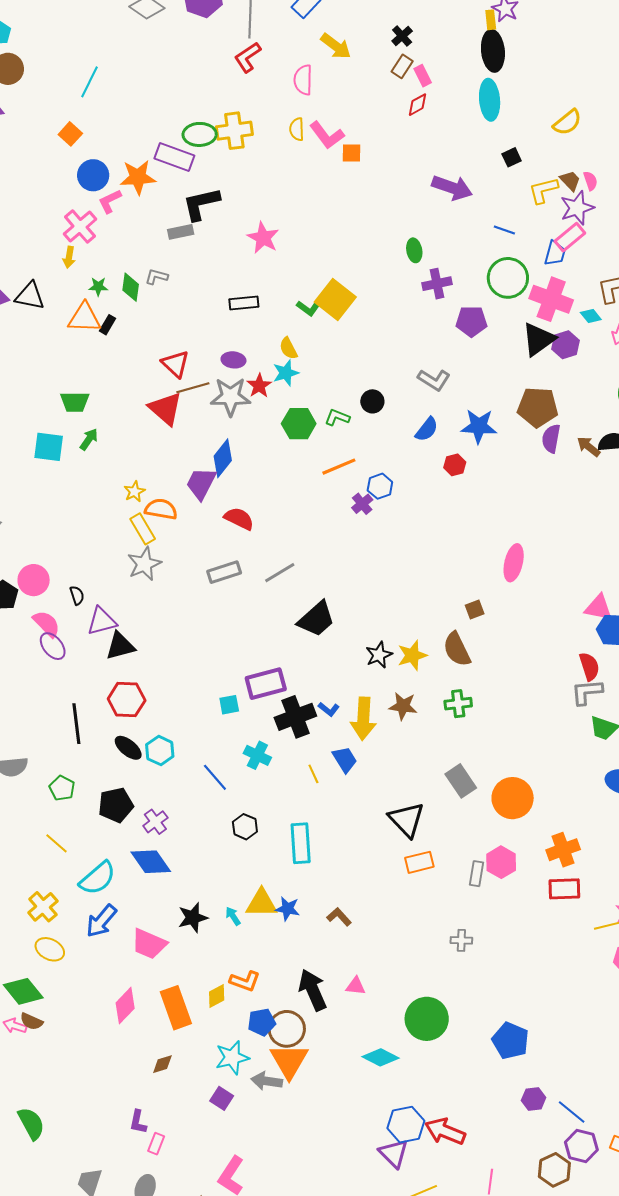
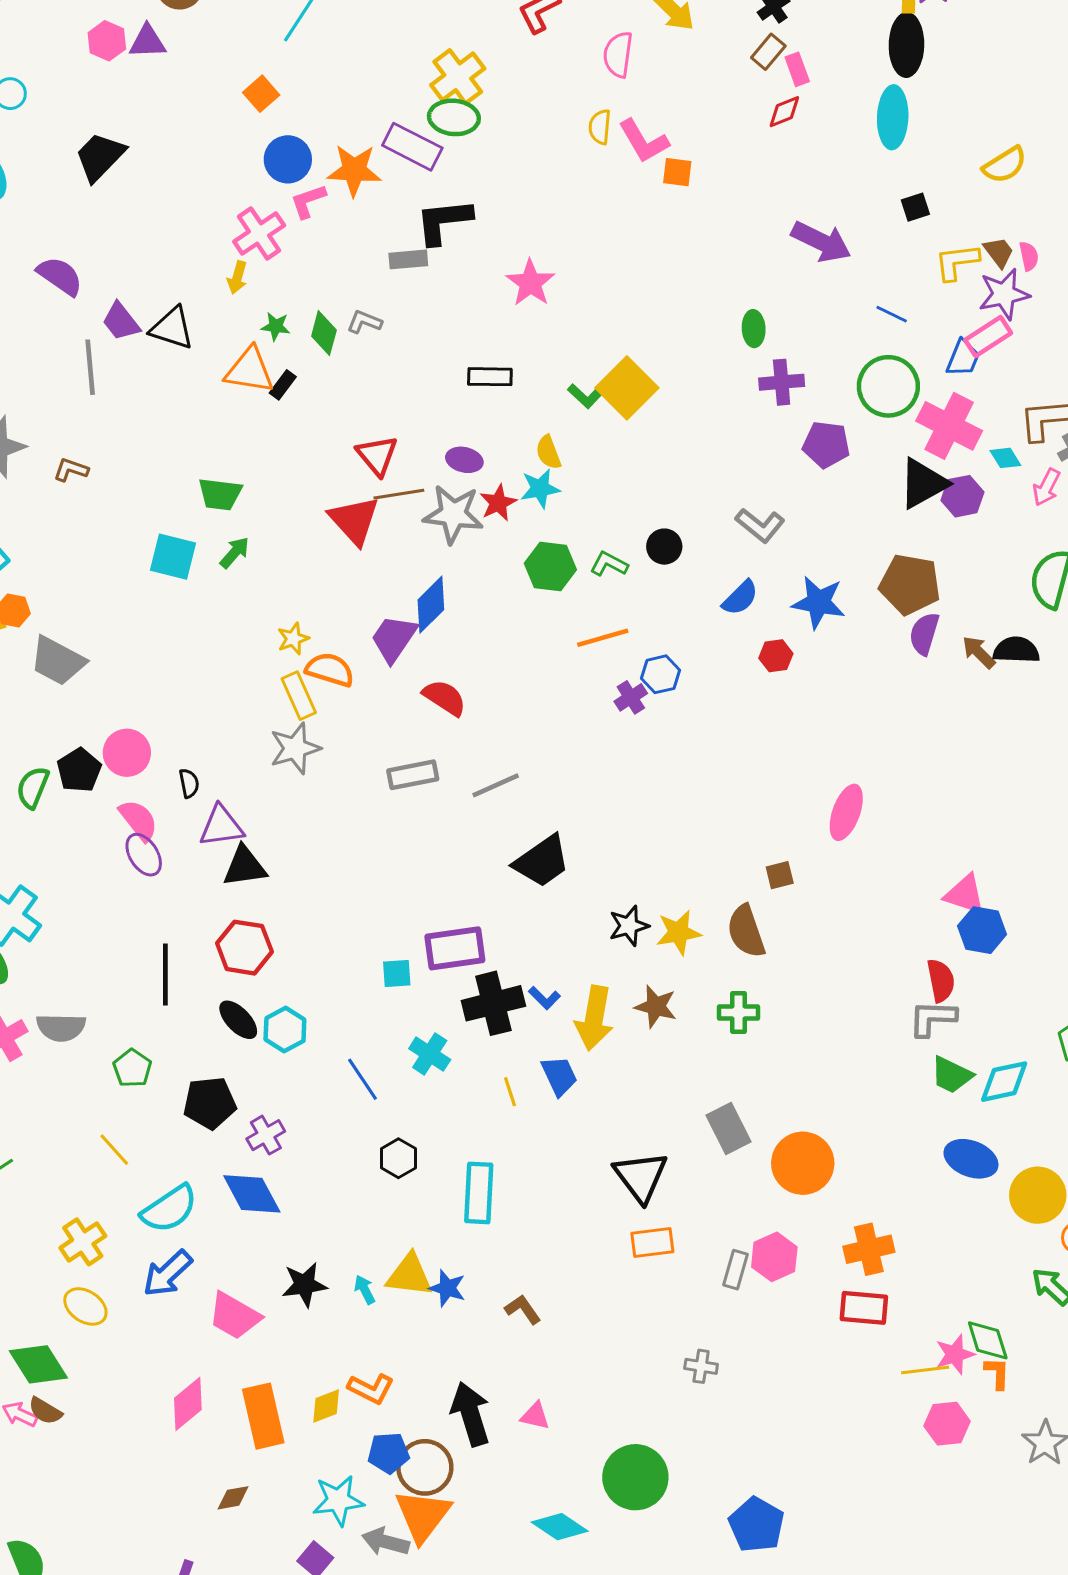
yellow cross: (234, 131) -> (458, 77), moved, turned -36

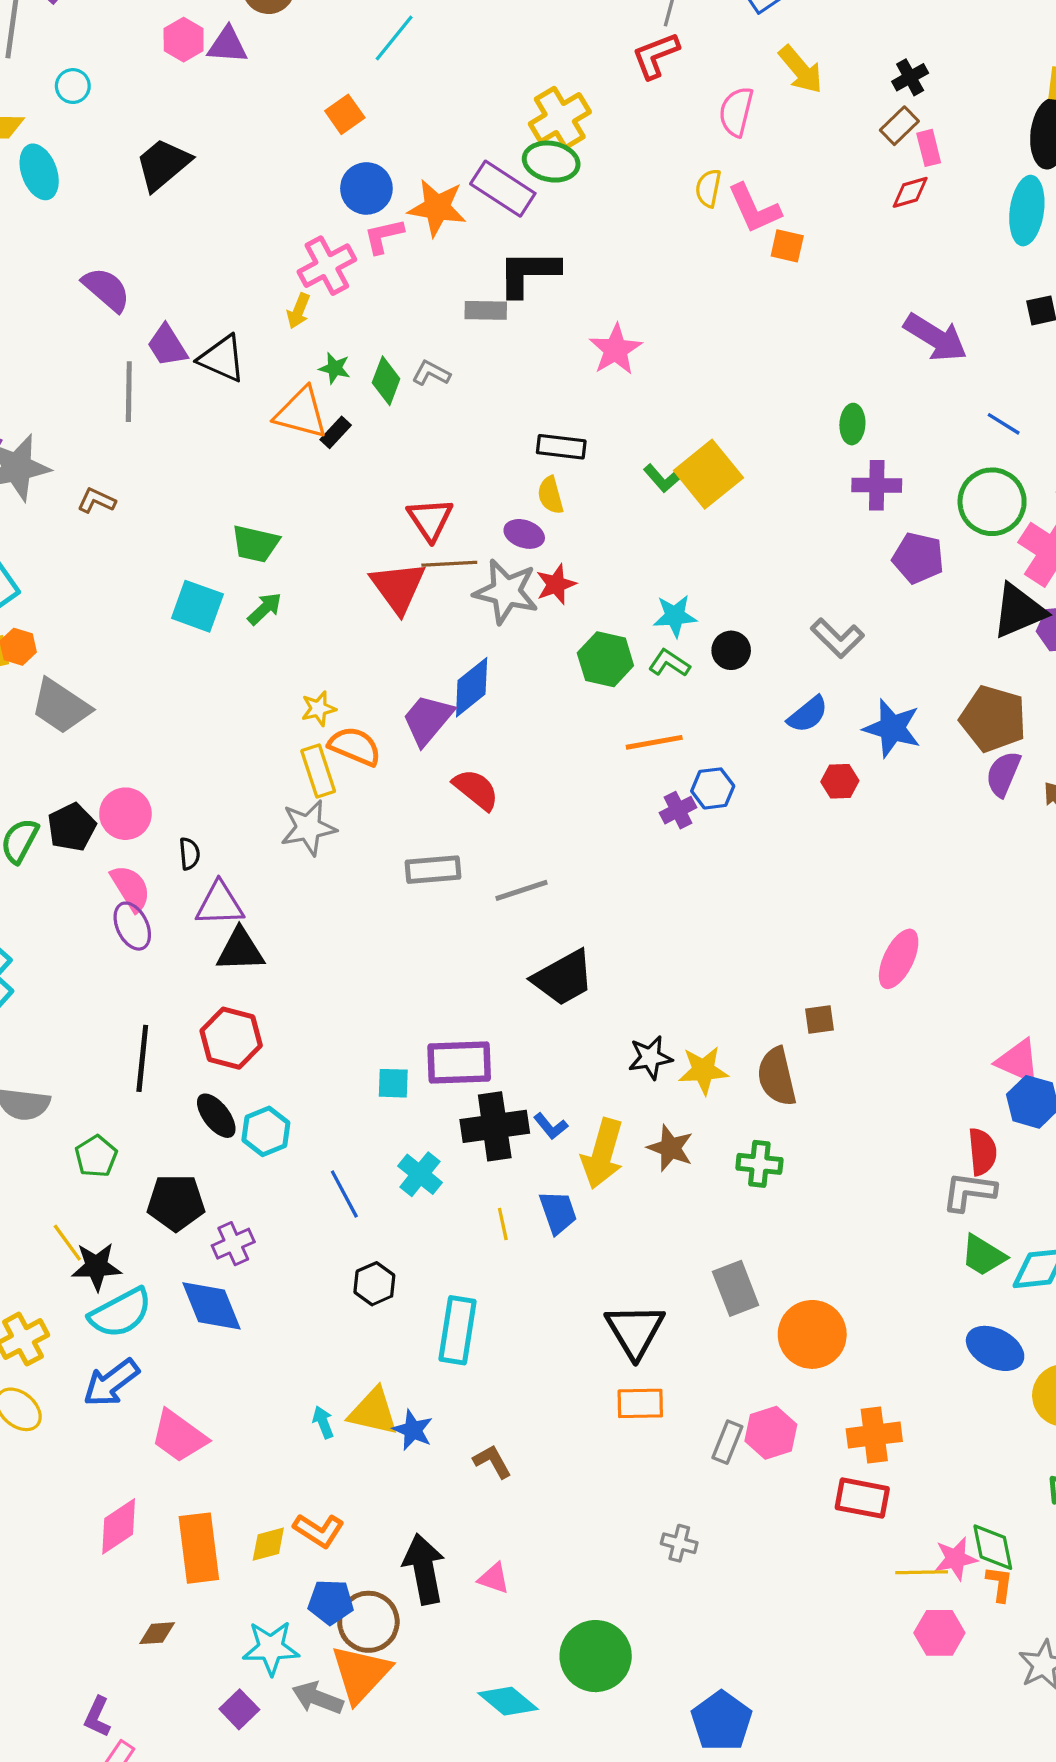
yellow semicircle: (548, 452) -> (550, 495), moved
cyan star: (540, 489) -> (675, 616), moved
black star: (304, 1285) -> (97, 1266), moved

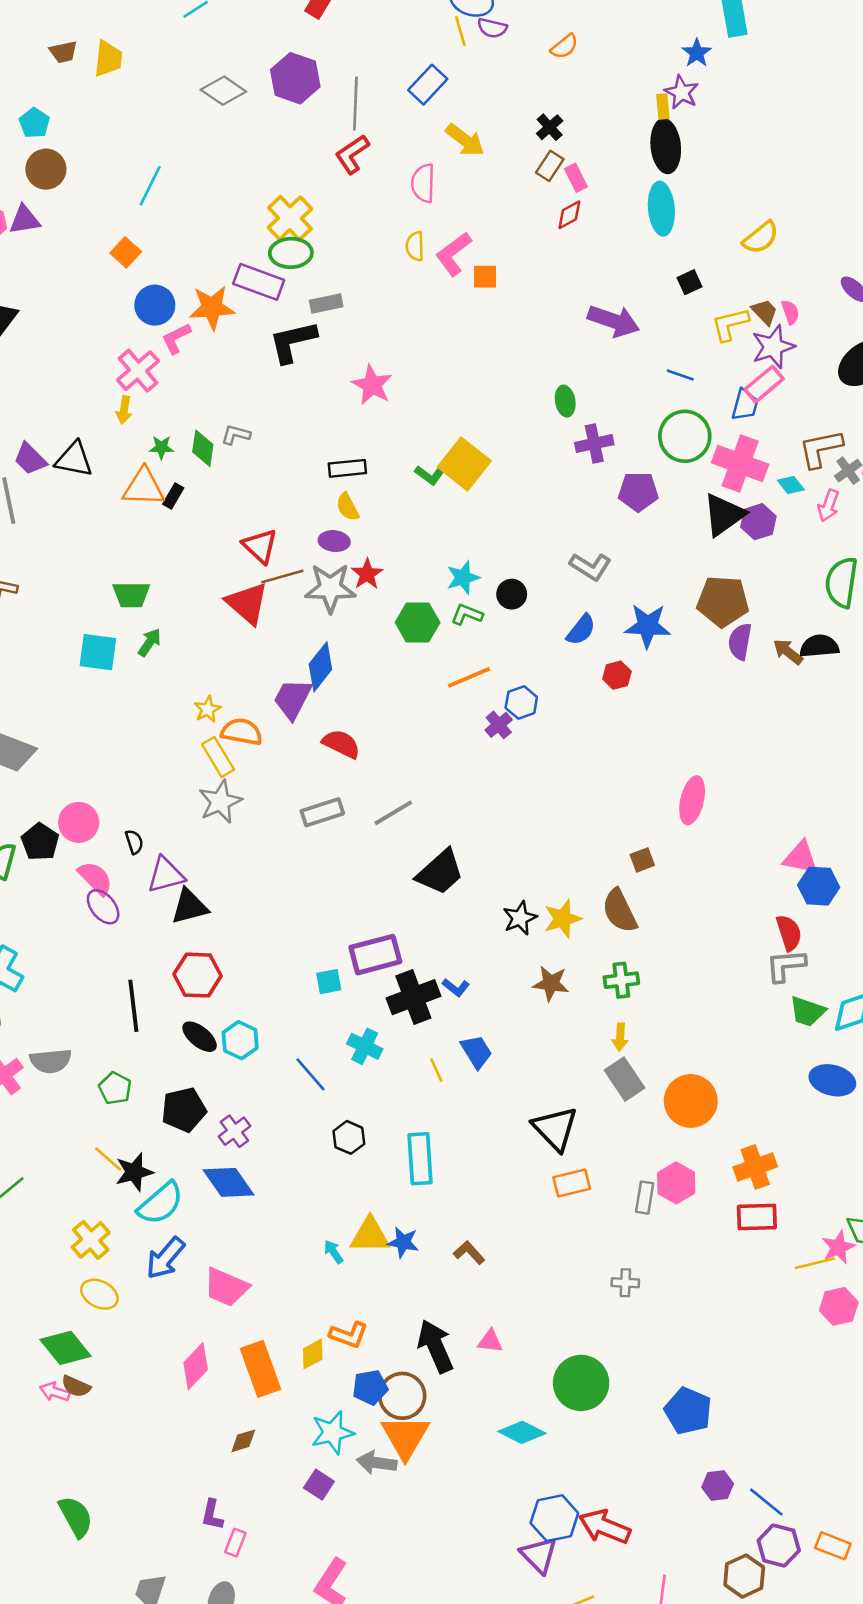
pink L-shape: (754, 209) -> (453, 254), turned 90
gray rectangle: (486, 310) -> (326, 304), moved
yellow arrow: (603, 1154) -> (620, 1037), moved, size x0.5

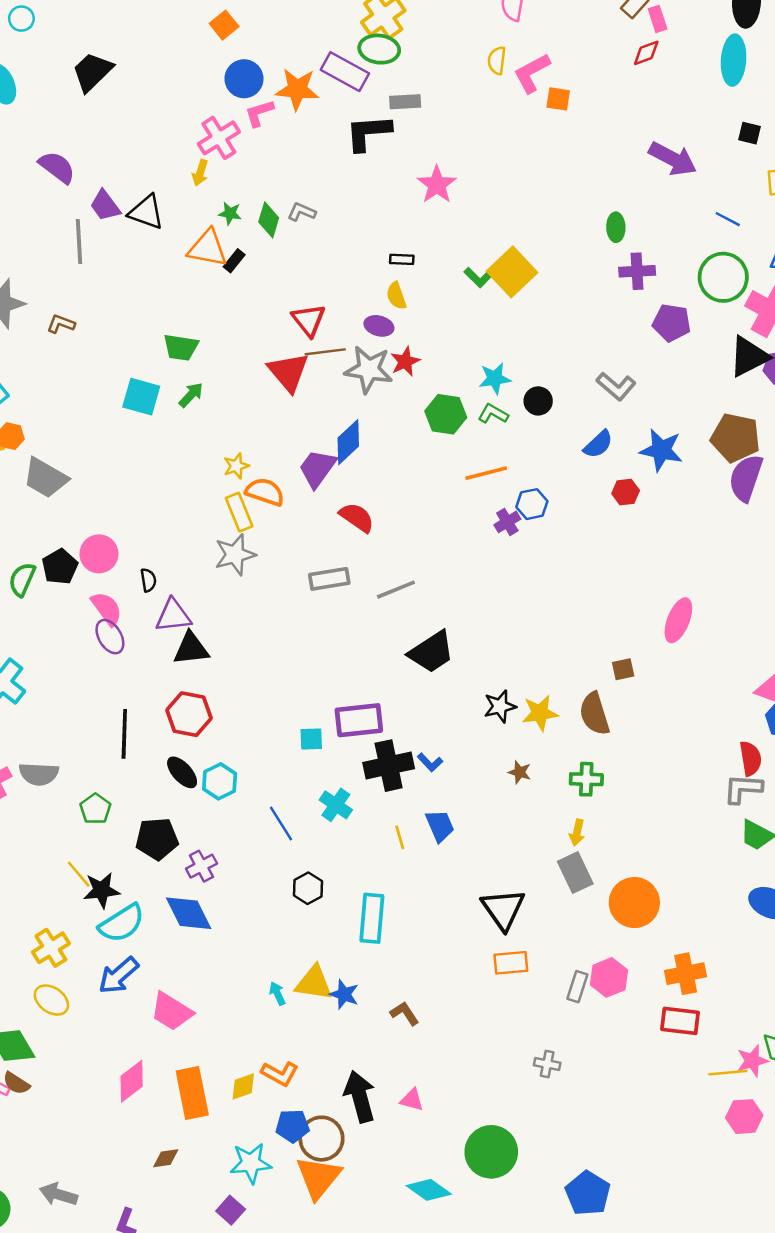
black square: (689, 282) -> (750, 133), turned 30
black rectangle: (347, 468) -> (402, 259), size x0.7
purple semicircle: (740, 642) -> (746, 478), size x1.4
brown star: (551, 983) -> (520, 772), size x0.7
gray arrow: (377, 1463) -> (58, 1194), moved

